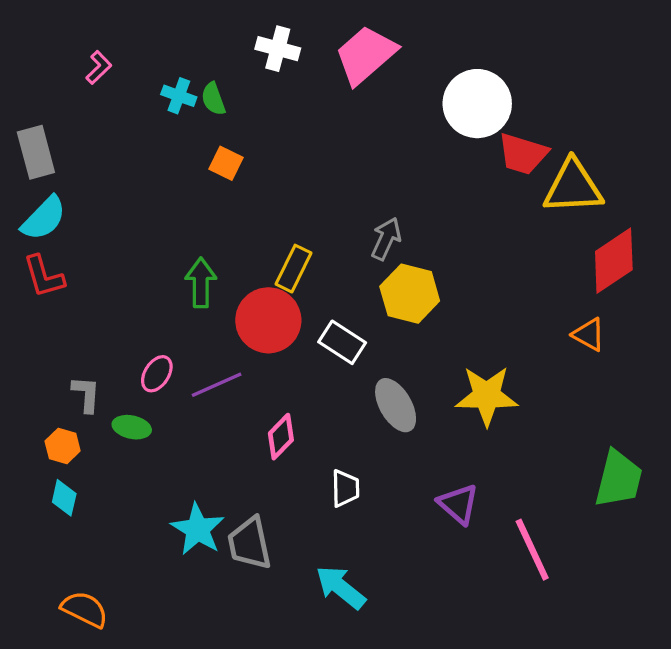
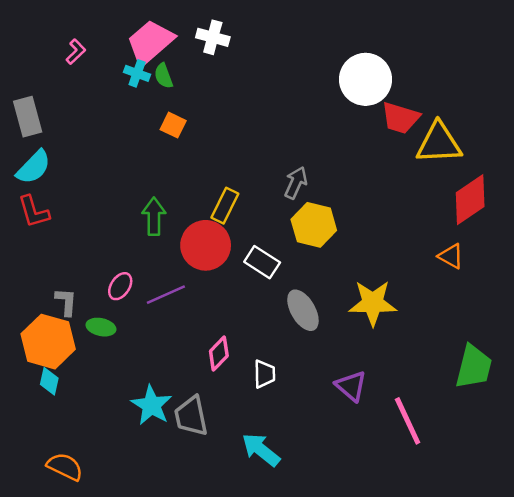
pink trapezoid: (366, 55) -> (150, 42), moved
pink diamond: (281, 437) -> (219, 354), moved
orange hexagon: (63, 446) -> (48, 342), size x2.0

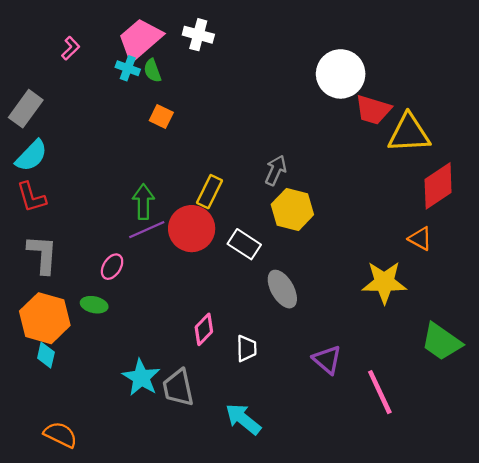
gray rectangle: (28, 117) -> (26, 109), turned 51
purple line: (166, 295) -> (147, 230), moved
gray L-shape: (66, 302) -> (43, 254), moved, size x1.5
yellow star: (373, 303) -> (384, 282), moved
green trapezoid: (474, 367) -> (441, 342), turned 111

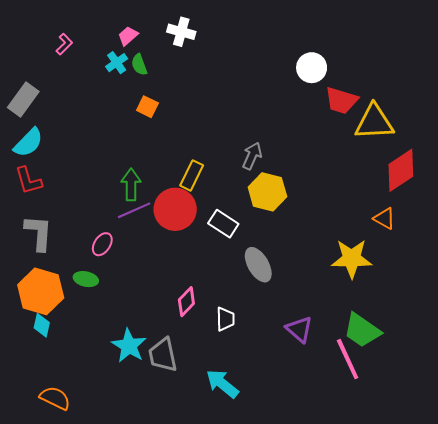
pink trapezoid: (140, 39) -> (128, 36), size x0.5
cyan cross: (128, 68) -> (117, 63), turned 35
white circle: (341, 74) -> (312, 68), size x0.7
green trapezoid: (441, 342) -> (362, 330), moved

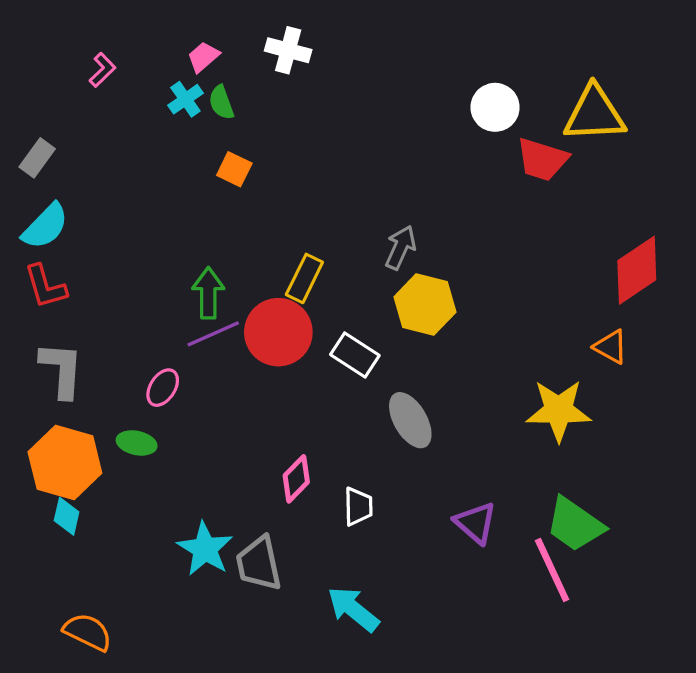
gray rectangle: (23, 99) -> (37, 158), size x0.7
yellow triangle: (374, 122) -> (594, 114), moved

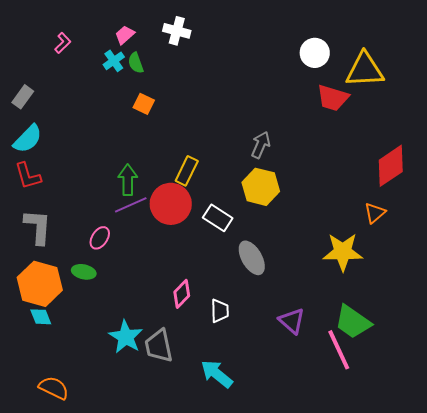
white circle: (495, 107) -> (315, 53), moved
gray arrow: (401, 247) -> (261, 145), moved
orange triangle: (611, 347) -> (375, 213), turned 50
cyan diamond: (67, 516) -> (41, 317), turned -35

